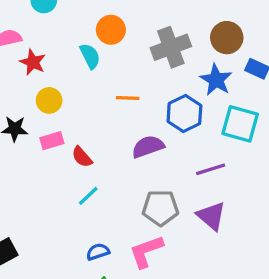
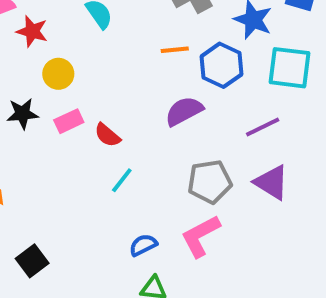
orange line: (128, 98) -> (175, 50), moved

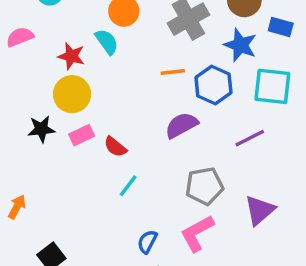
red star: (32, 31) -> (71, 56), moved
yellow circle: (58, 74) -> (72, 94), size x1.4
purple triangle: (272, 182) -> (260, 210), moved, turned 48
blue semicircle: (143, 245) -> (147, 242), turned -35

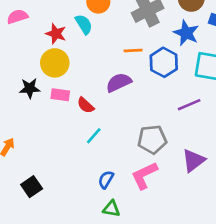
purple semicircle: (181, 125) -> (119, 82), moved
pink rectangle: (82, 135) -> (60, 95), turned 30

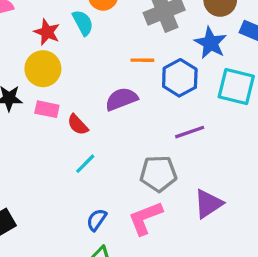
purple line: (189, 105) -> (190, 132), moved

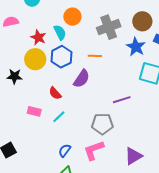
blue hexagon: (180, 78) -> (62, 57), moved
purple semicircle: (121, 99) -> (82, 79), turned 144
pink rectangle: (47, 109) -> (34, 111), moved
purple triangle: (208, 204) -> (133, 156), moved

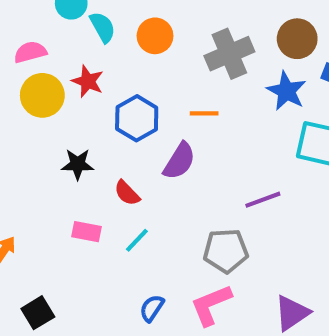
cyan semicircle: (60, 32) -> (103, 27), moved
yellow circle: (35, 59) -> (42, 95), moved
black star: (14, 76) -> (78, 164), moved

